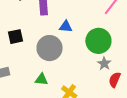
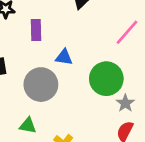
gray star: (104, 64) -> (125, 103), moved

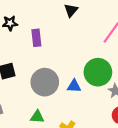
blue triangle: (64, 57) -> (74, 86), moved

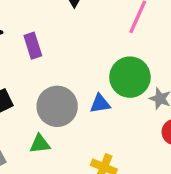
green triangle: (37, 117) -> (40, 144), moved

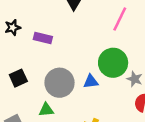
purple rectangle: (33, 46) -> (43, 38), turned -60

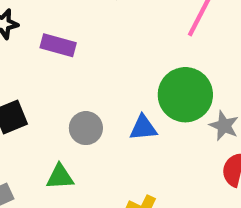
gray circle: (60, 83) -> (86, 128), size x0.6

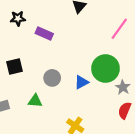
blue triangle: (143, 128) -> (81, 82), turned -32

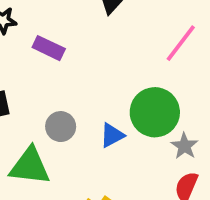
green triangle: (35, 101) -> (30, 166), size x1.6

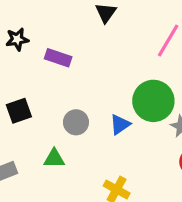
green triangle: (30, 166) -> (54, 159), size x0.6

